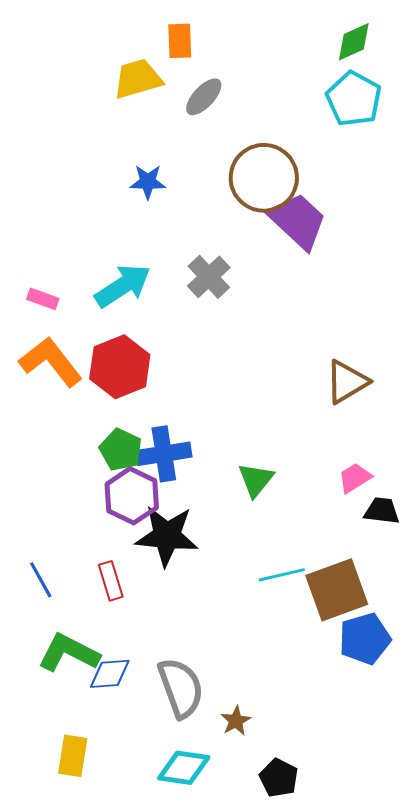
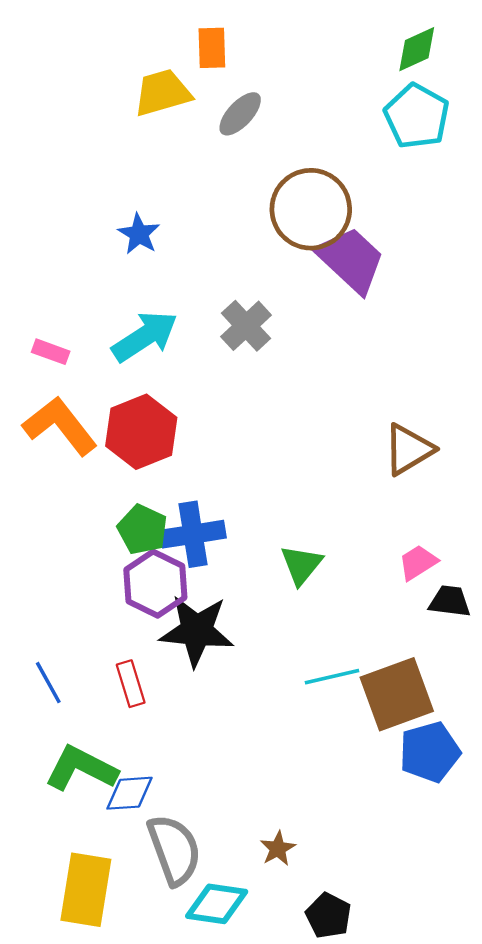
blue star: (148, 182) -> (139, 234), moved, turned 30
gray semicircle: (181, 688) -> (174, 850), moved
yellow rectangle: (73, 756) -> (86, 890), size x1.5

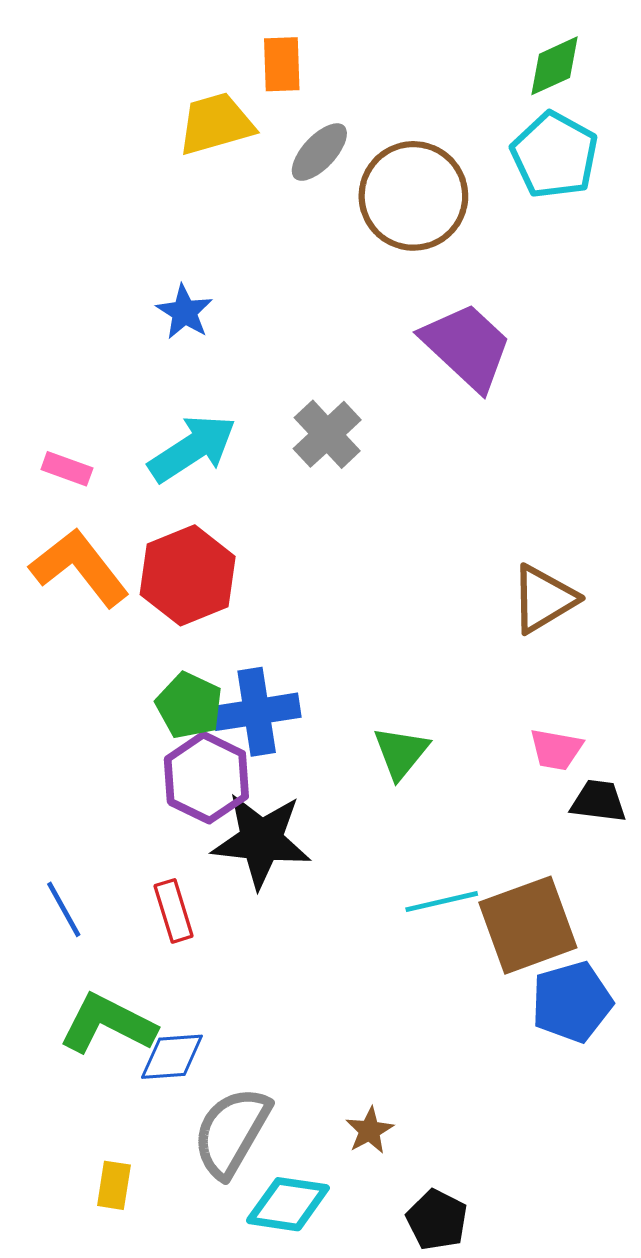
brown circle: (311, 209) -> (413, 196), moved
pink trapezoid: (418, 562) -> (556, 749), turned -138
gray semicircle: (174, 850) -> (232, 1132), turned -130
yellow rectangle: (86, 890) -> (114, 1185), size x0.5

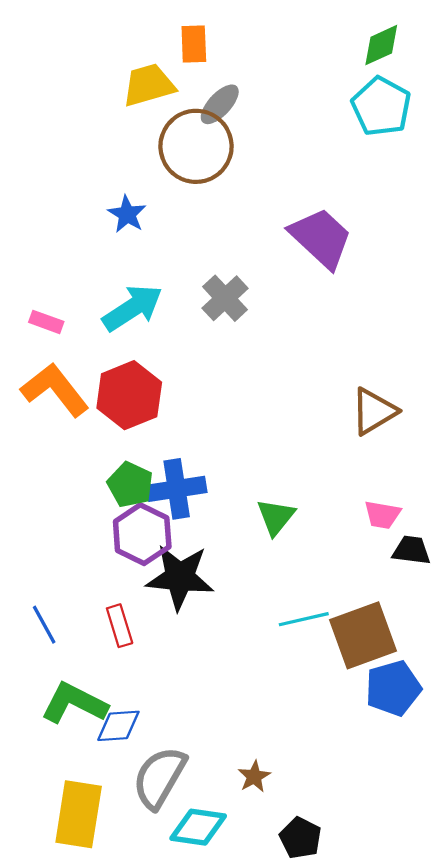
brown circle: (413, 196) -> (196, 146), moved
yellow rectangle: (114, 1185) -> (79, 814), size x2.0

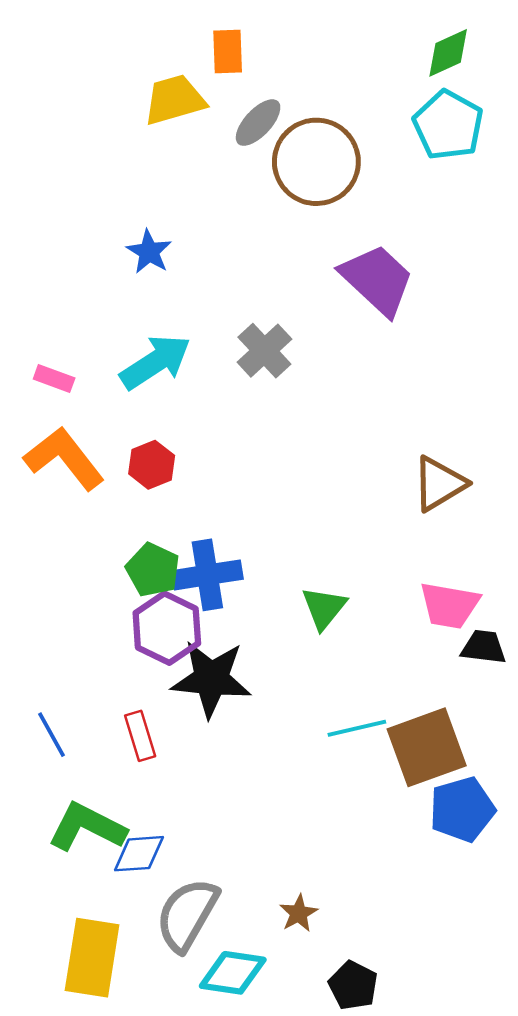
brown circle: (196, 146) -> (316, 162), moved
red hexagon: (129, 395) -> (152, 465), size x0.6
pink trapezoid: (382, 515) -> (449, 605), size x1.4

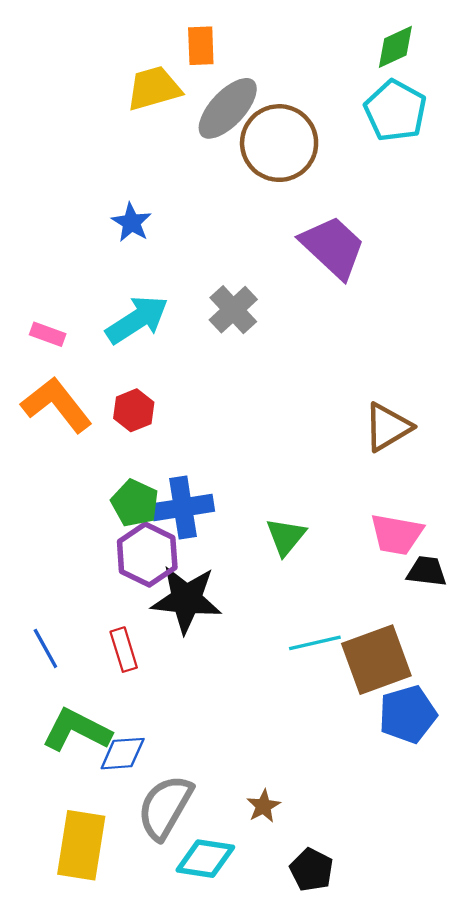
gray ellipse: (258, 123) -> (228, 108), size x1.5

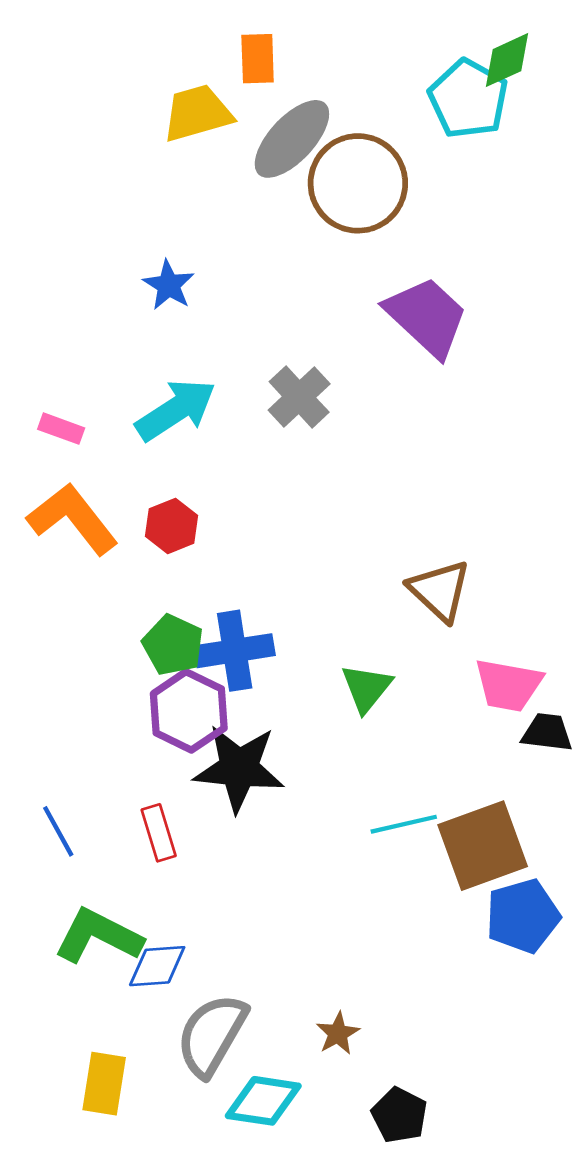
cyan pentagon: (395, 111) -> (468, 99), moved
brown triangle: (388, 427) -> (440, 590), moved, turned -46
yellow rectangle: (81, 845) -> (104, 1084), size x0.7

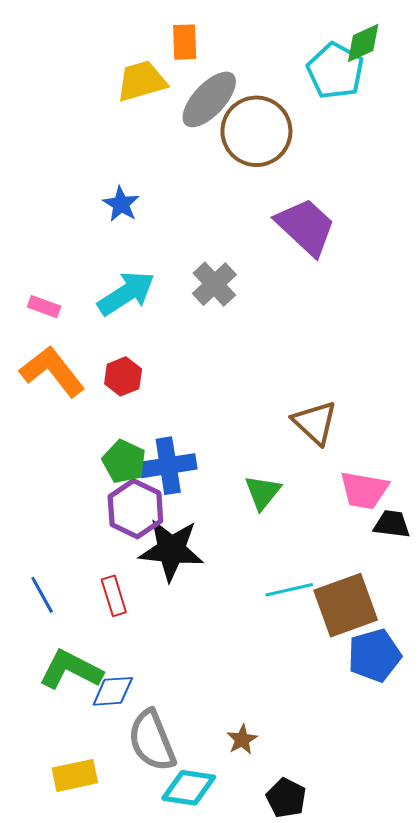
gray semicircle: (212, 1035) -> (152, 741), turned -52
yellow rectangle: (104, 1084) -> (75, 775), turned 69

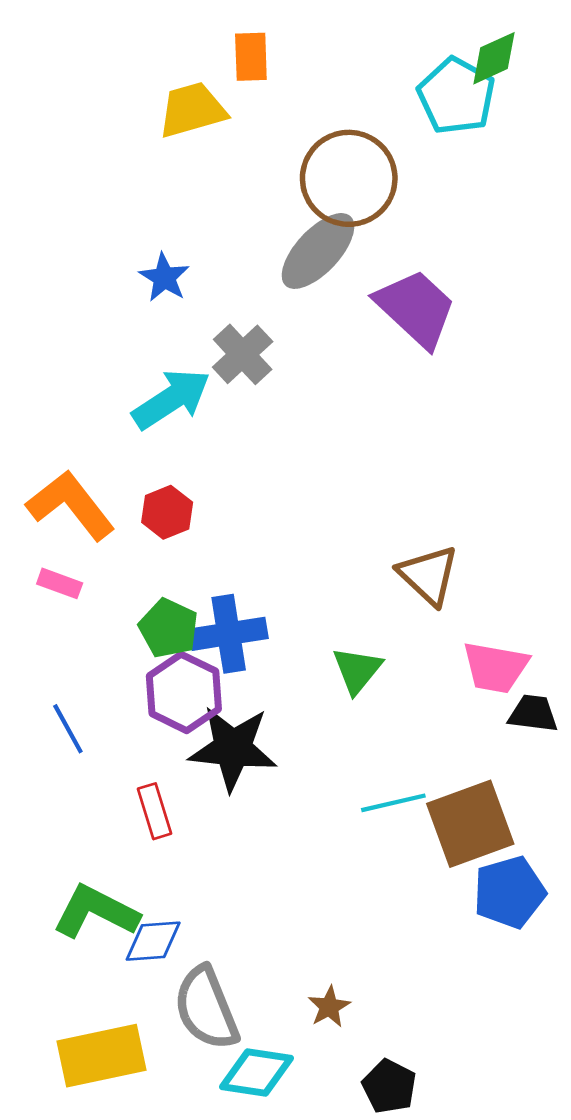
gray ellipse: (209, 99) -> (318, 251), moved
gray cross: (214, 284) -> (243, 354), moved
pink rectangle: (44, 307) -> (60, 583), moved
blue line: (42, 595) -> (68, 729), moved
yellow rectangle: (75, 775) -> (101, 1056), size x1.4

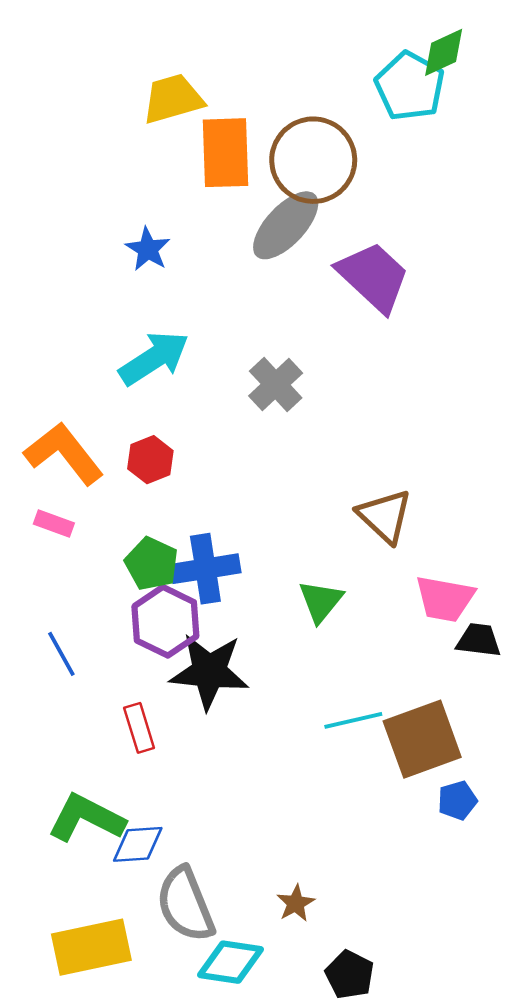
orange rectangle: (251, 57) -> (225, 153), moved, size x1.6
gray cross: (243, 354) -> (276, 384), moved
blue pentagon: (509, 892) -> (457, 800), size x0.6

